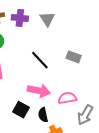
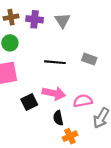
black line: (40, 60) -> (55, 62), turned -42
black square: (21, 110) -> (29, 102), moved, turned 35

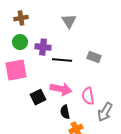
purple cross: (35, 19) -> (43, 47), moved
pink semicircle: (83, 101) -> (88, 96), turned -90

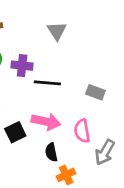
gray rectangle: (94, 57) -> (95, 92), moved

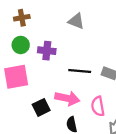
gray triangle: (57, 31) -> (76, 21), turned -36
black line: (47, 83) -> (80, 71), moved

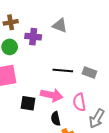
purple cross: (47, 51) -> (33, 37), moved
black square: (41, 107) -> (28, 103), turned 35

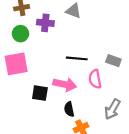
gray rectangle: (89, 73) -> (113, 61), moved
pink semicircle: (79, 102) -> (95, 79), moved

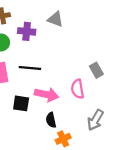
black line: (77, 58) -> (30, 68), moved
gray rectangle: (113, 61) -> (96, 70), turned 40

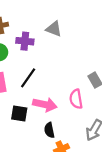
black line: (30, 68) -> (28, 78), turned -60

